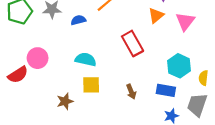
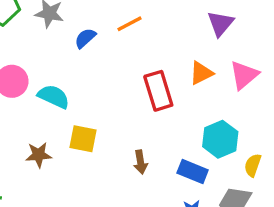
orange triangle: (156, 15) -> (201, 73), moved
blue semicircle: (78, 20) -> (85, 38), turned -40
cyan semicircle: (86, 59) -> (54, 97), moved

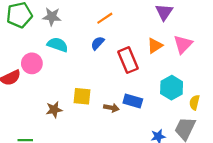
blue semicircle: (85, 38) -> (98, 43), moved
cyan semicircle: (54, 97) -> (58, 45), moved
brown arrow: (140, 162) -> (111, 108), moved, turned -64
blue rectangle: (193, 172) -> (133, 101), moved

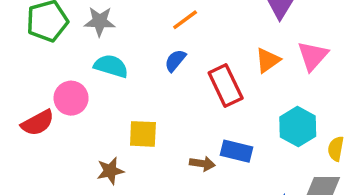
yellow square: (82, 96) -> (143, 134), moved

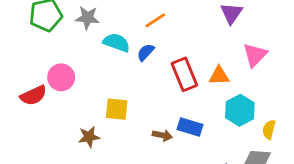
orange triangle: (268, 60) -> (219, 76), moved, turned 30
cyan semicircle: (111, 66) -> (116, 43), moved

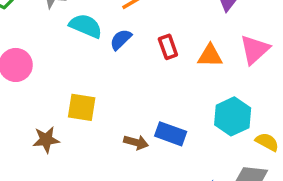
red rectangle: (184, 74) -> (168, 47), moved, size x0.6
orange triangle: (219, 76) -> (210, 56), moved
yellow semicircle: (269, 130) -> (267, 142), turned 102

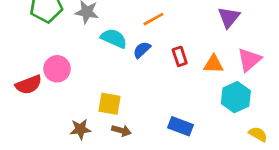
cyan hexagon: (233, 116) -> (236, 97), moved
brown arrow: (136, 142) -> (121, 131), moved

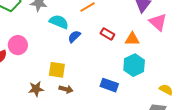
blue semicircle: (142, 50) -> (74, 37), moved
red rectangle: (180, 56) -> (107, 34), turned -40
pink triangle: (249, 60) -> (158, 22), moved, turned -36
cyan hexagon: (236, 97) -> (134, 65), moved

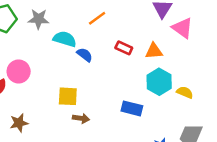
blue semicircle: (74, 37) -> (85, 55), turned 88
brown star: (36, 89) -> (19, 123), moved
yellow semicircle: (166, 90) -> (185, 92), moved

